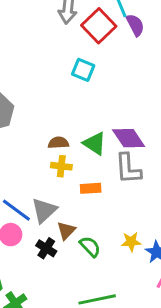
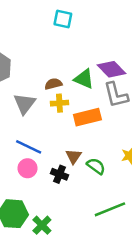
orange rectangle: (91, 188) -> (87, 117), size x1.5
gray triangle: (44, 210) -> (25, 104), moved

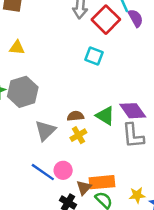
yellow cross: (59, 103) -> (78, 135), turned -35
orange rectangle: (87, 117) -> (102, 182), moved
pink circle: (27, 168) -> (63, 170), moved

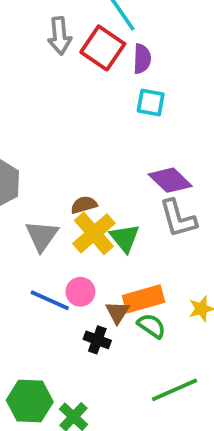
purple semicircle: (136, 18) -> (142, 59), moved, turned 42
cyan square: (94, 56) -> (151, 102), moved
green triangle: (105, 116) -> (125, 238), moved, turned 30
yellow cross: (78, 135) -> (94, 233), size x1.6

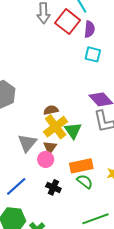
gray triangle: (42, 236) -> (27, 143), moved
blue line: (50, 300) -> (16, 186), moved, turned -70
brown triangle: (117, 312) -> (50, 147), moved

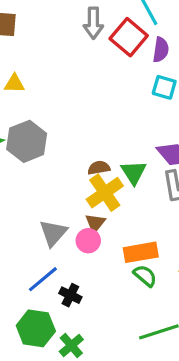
green triangle: (73, 131) -> (134, 172), moved
gray triangle: (27, 143) -> (53, 233), moved
black cross: (53, 187) -> (70, 295), moved

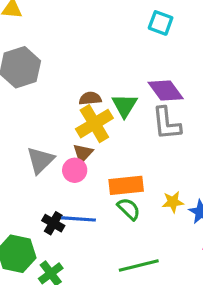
blue line: (43, 279) -> (78, 219), moved, turned 40

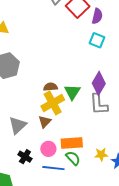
purple diamond: (166, 90) -> (99, 83), turned 65
pink circle: (75, 170) -> (48, 149), moved
blue line: (78, 219) -> (53, 168), moved
black cross: (53, 223) -> (25, 157), moved

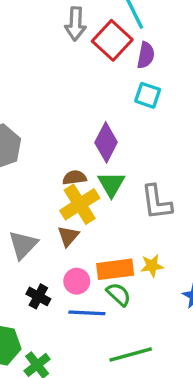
purple diamond: (99, 83) -> (106, 142), moved
yellow star: (101, 155) -> (152, 266), moved

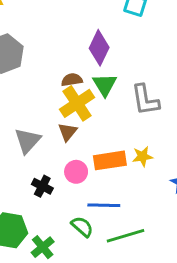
green semicircle: (119, 294) -> (82, 227), moved
blue line: (87, 313) -> (104, 205), moved

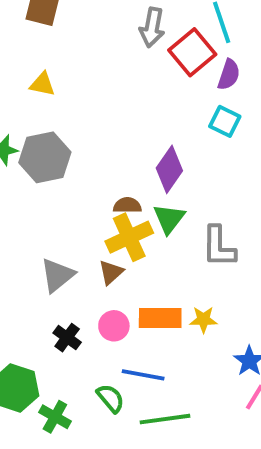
green cross: (43, 247) -> (55, 417), turned -30

